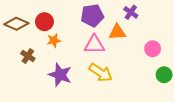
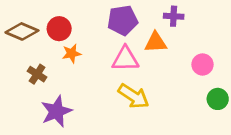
purple cross: (131, 12) -> (174, 16), turned -32
purple star: (60, 75) -> (56, 111), moved, turned 30

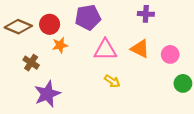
purple pentagon: (123, 20) -> (88, 17), moved
orange triangle: (156, 42) -> (140, 49), moved, turned 30
yellow arrow: (134, 96) -> (112, 81), size x0.6

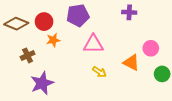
orange triangle: (140, 49) -> (131, 63), moved
brown cross: (31, 63) -> (28, 55), turned 32

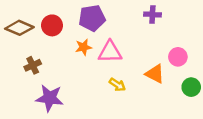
orange star: (53, 40) -> (83, 47), moved
purple star: (42, 83) -> (50, 98), turned 30

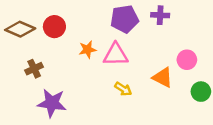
purple pentagon: (92, 18) -> (124, 19), moved

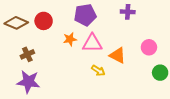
purple pentagon: (124, 19) -> (85, 15), moved
orange triangle: (163, 78) -> (118, 55), moved
purple star: (52, 103) -> (28, 82), moved

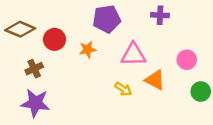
red circle: (44, 21) -> (55, 39), moved
pink triangle: (92, 43) -> (133, 55), moved
orange triangle: (118, 55) -> (155, 80), moved

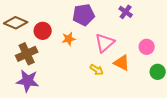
purple cross: (160, 15) -> (126, 12), turned 32
pink triangle: (133, 55) -> (105, 43), turned -40
brown cross: (34, 69) -> (27, 54), size x1.5

